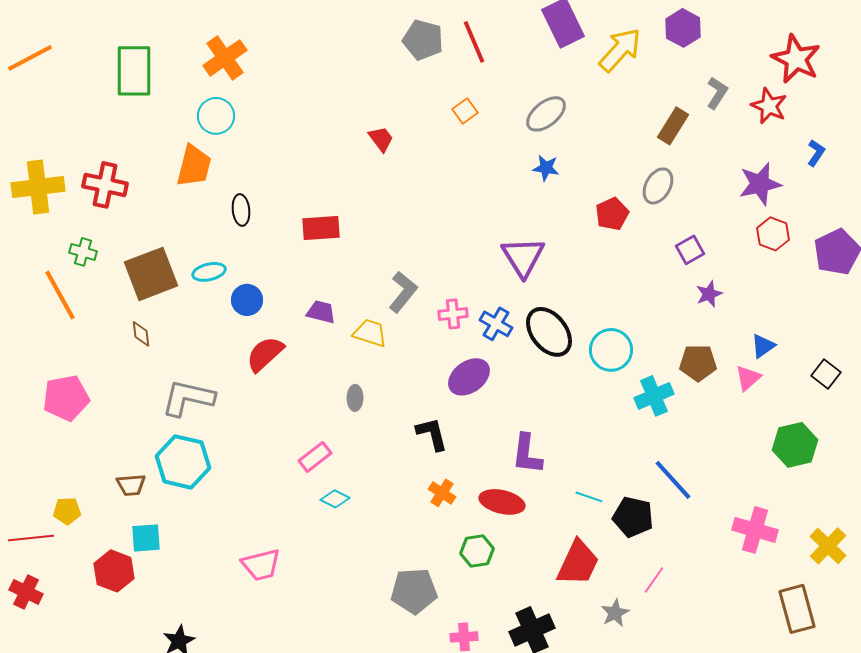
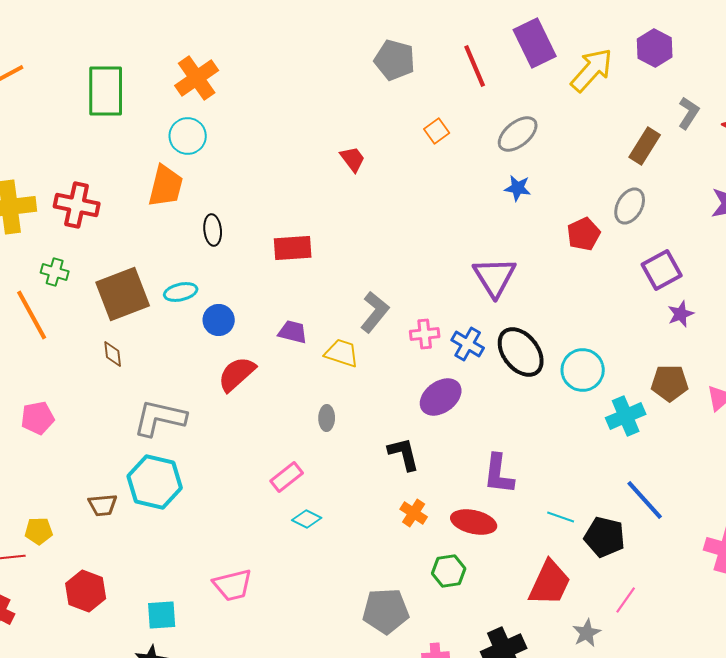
red line: (474, 42) -> (475, 66), moved
purple square: (690, 250) -> (662, 270), size x1.4
pink pentagon: (66, 398) -> (38, 418), size x0.7
cyan square: (146, 538) -> (162, 615), moved

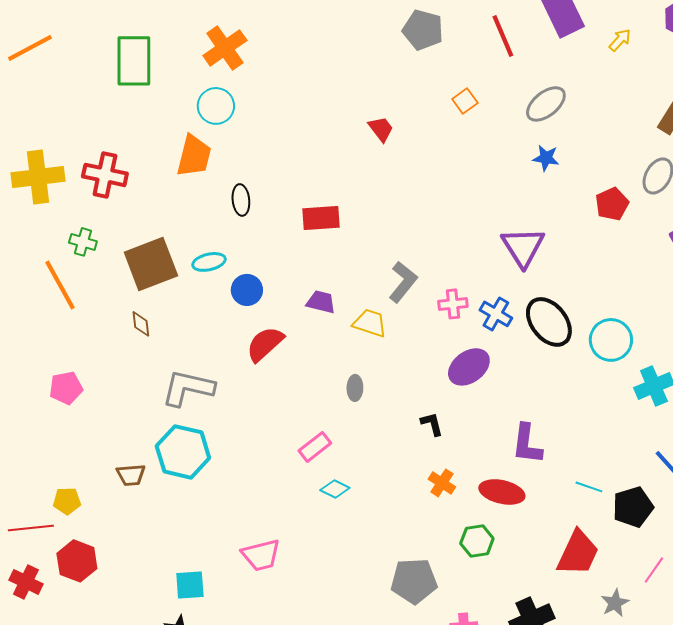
yellow arrow: (592, 70) -> (620, 40), size x0.5
black L-shape: (404, 454) -> (432, 424), size x0.7
black pentagon: (605, 537) -> (633, 507), turned -30
red hexagon: (86, 591) -> (77, 561), moved

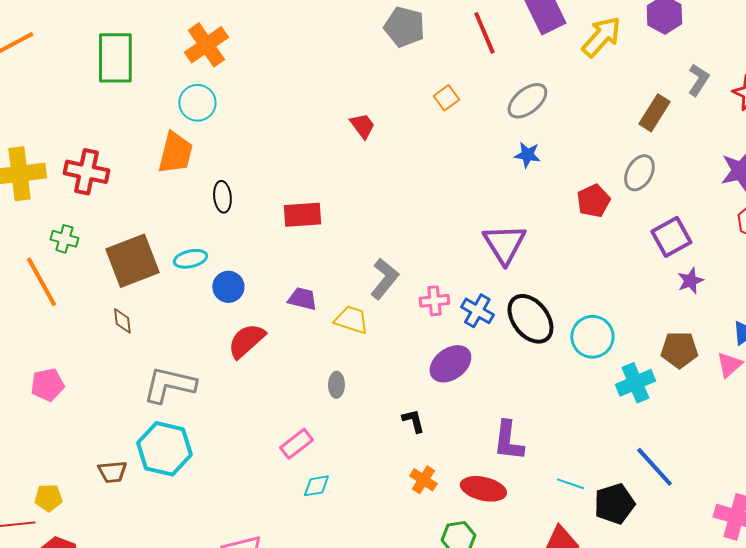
yellow arrow: (620, 40) -> (601, 37), size x1.8
cyan diamond: (335, 489) -> (316, 486), turned -36

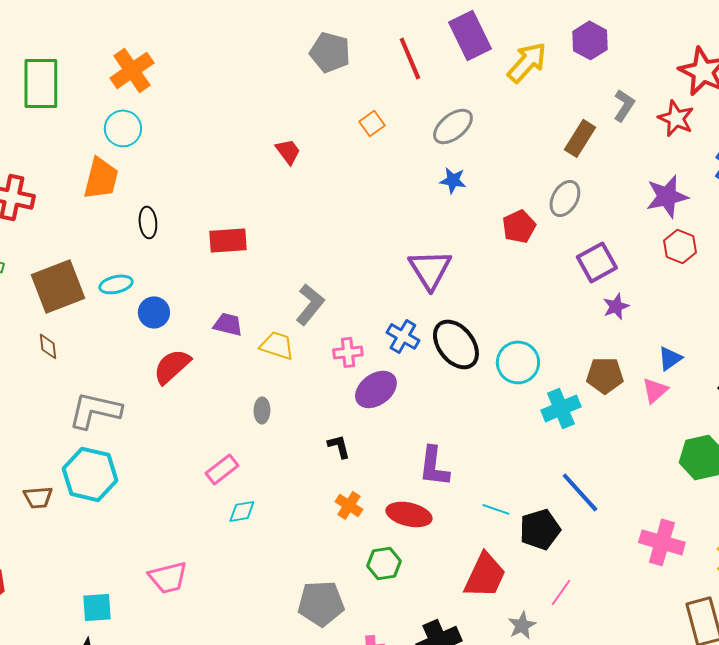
pink cross: (434, 301) -> (348, 352), moved

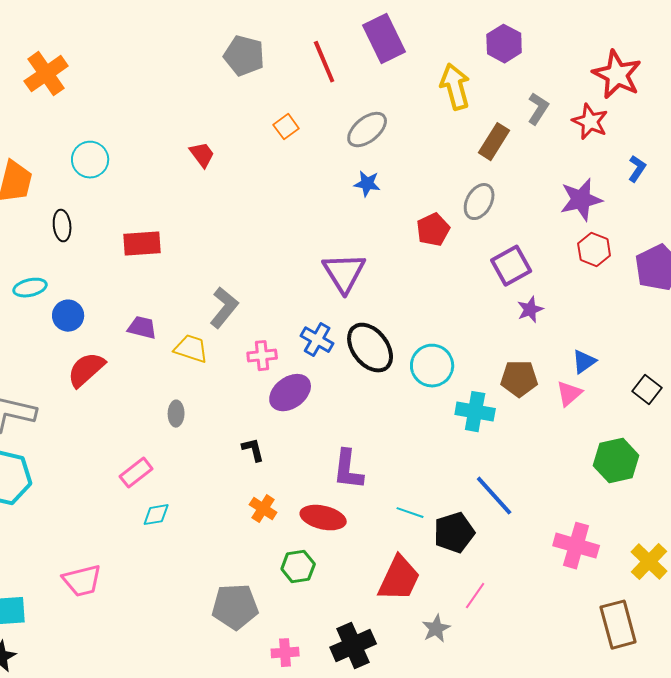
yellow arrow: (527, 62) -> (455, 87), moved, turned -57
cyan circle: (123, 128) -> (90, 160), moved
cyan cross: (561, 408) -> (475, 412), turned 33

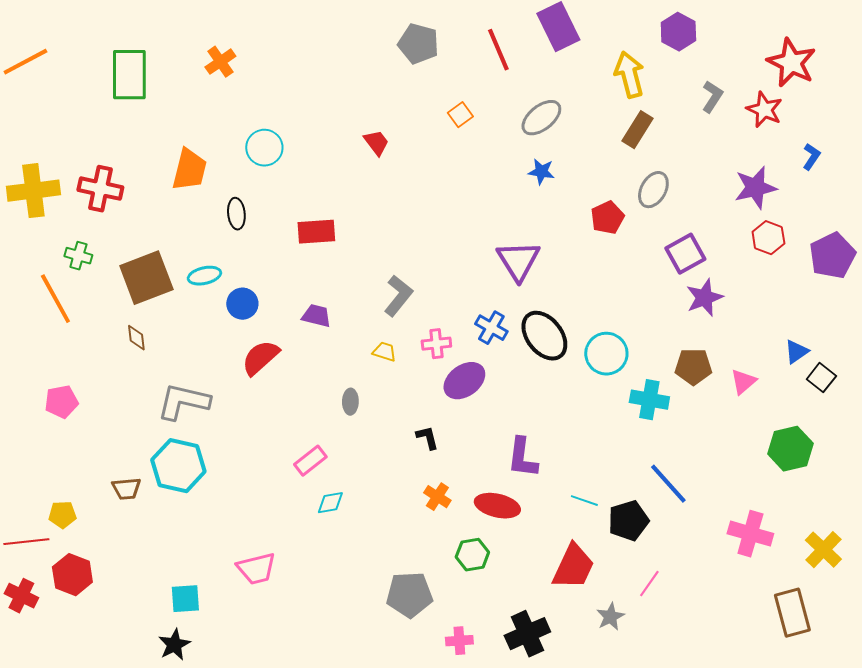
orange cross: (46, 74) -> (220, 62), size x0.7
brown rectangle: (494, 142) -> (637, 130), moved
purple star: (530, 310) -> (704, 298), size x1.4
yellow trapezoid: (191, 349) -> (384, 352), moved, size x0.7
blue triangle: (584, 362) -> (796, 352), moved

